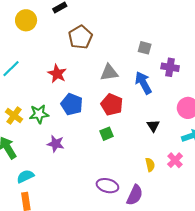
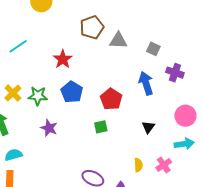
gray triangle: (109, 73) -> (118, 41), moved

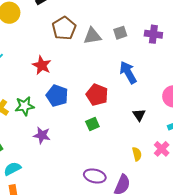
gray square: (153, 49) -> (120, 33), moved, turned -32
purple cross: (175, 73) -> (153, 34), moved

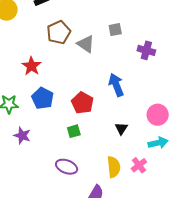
gray square: (120, 33) -> (115, 30), moved
gray triangle: (92, 36) -> (86, 44), turned 36
yellow semicircle: (137, 154) -> (114, 167), size x1.5
purple ellipse: (95, 176) -> (67, 167), moved

